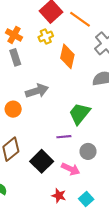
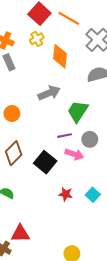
gray arrow: (37, 91) -> (49, 93), moved
gray circle: (88, 151) -> (90, 139), moved
pink arrow: (71, 169) -> (74, 154), moved

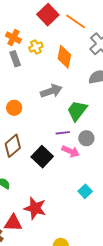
yellow cross: (37, 39) -> (36, 47), moved
red star: (66, 194) -> (35, 208), moved, size x1.6

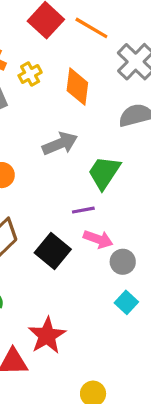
gray circle: (86, 138) -> (123, 262), moved
red star: (35, 208) -> (47, 336), turned 30

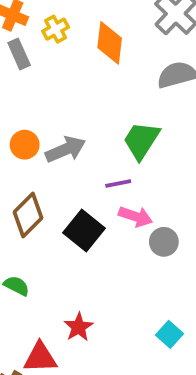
gray arrow: (60, 144) -> (66, 149), moved
cyan square: (126, 302) -> (169, 334), moved
red star: (47, 336) -> (79, 327), size x0.7

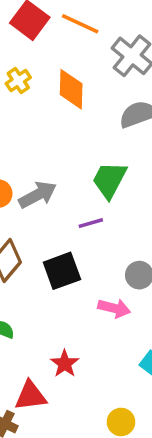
pink arrow: (136, 217) -> (114, 308), moved
black square: (84, 231) -> (62, 271), turned 36

